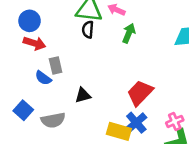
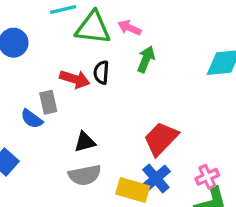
black semicircle: (88, 30) -> (101, 72), moved
red arrow: (34, 43) -> (75, 79), moved
gray semicircle: (53, 120) -> (85, 175), moved

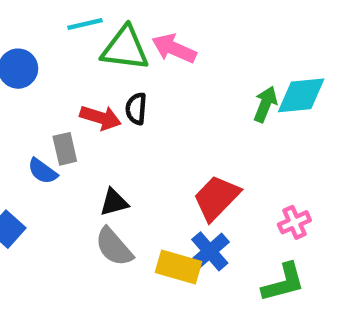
pink arrow: (129, 28) -> (174, 49), size x1.4
green arrow: (146, 59) -> (265, 104), moved
gray semicircle: (85, 175) -> (114, 247), turned 60
pink cross: (207, 177) -> (294, 222), moved

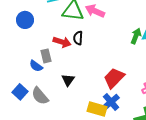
black triangle: (114, 202) -> (68, 80), turned -40
gray semicircle: (114, 247) -> (40, 96), moved

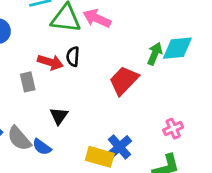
blue semicircle: (36, 66) -> (42, 147), moved
red trapezoid: (114, 78) -> (124, 81), moved

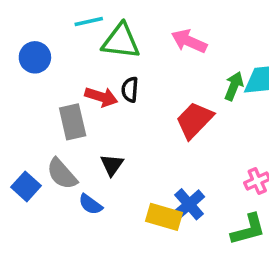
pink arrow: (97, 18) -> (189, 41), moved
gray rectangle: (28, 82) -> (73, 122), size x1.4
gray semicircle: (19, 138) -> (62, 174), moved

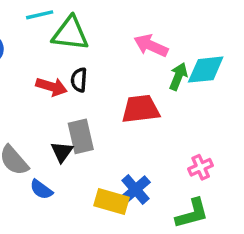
pink arrow: (189, 41) -> (151, 46), moved
red trapezoid: (194, 120) -> (141, 109), turned 39
gray rectangle: (73, 122) -> (81, 136), moved

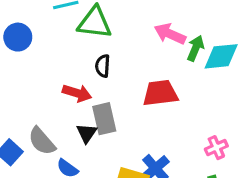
green arrow: (178, 76) -> (196, 48), moved
red arrow: (52, 87) -> (77, 93), moved

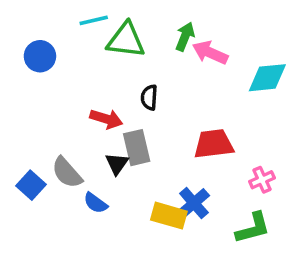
green arrow: (196, 48) -> (185, 37), moved
black semicircle: (103, 66) -> (149, 97), moved
red trapezoid: (160, 93) -> (214, 144), moved

